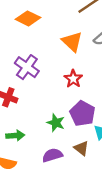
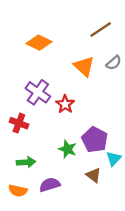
red star: (73, 79) -> (65, 104), moved
purple semicircle: (52, 155) -> (50, 185), moved

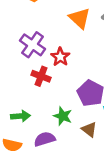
red cross: (19, 123) -> (41, 76), moved
green star: (67, 149) -> (63, 116), moved

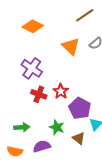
red star: (60, 57) -> (61, 91), moved

